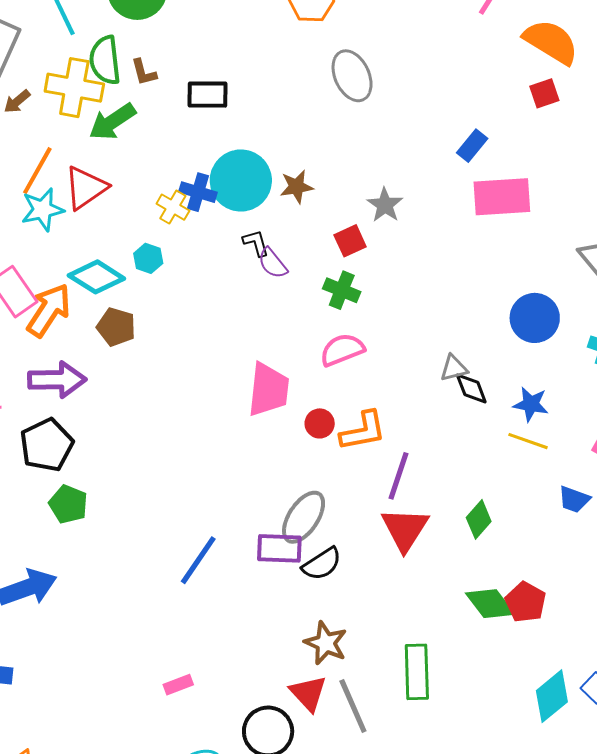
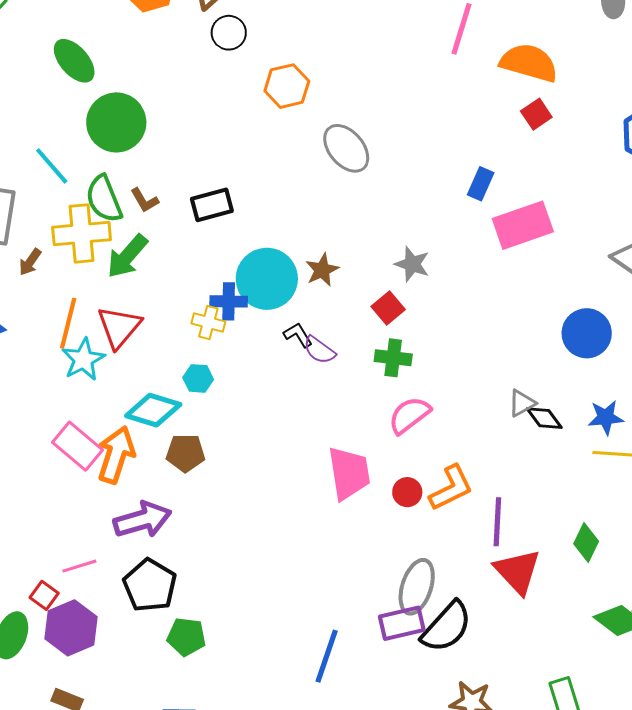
black semicircle: (322, 564) -> (447, 627), size x1.4

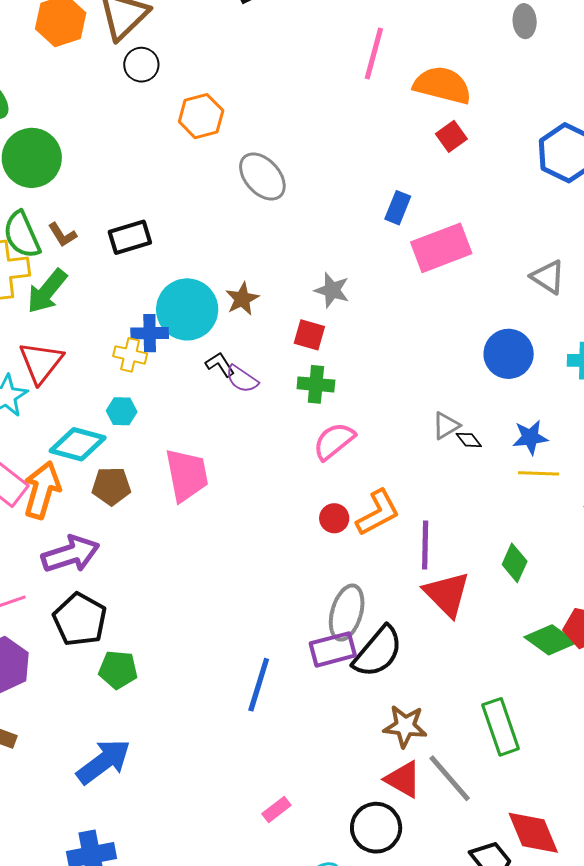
red square: (388, 308) -> (309, 335), turned -32
black diamond: (544, 418) -> (469, 440), size x0.7
pink trapezoid: (349, 473) -> (187, 475), moved

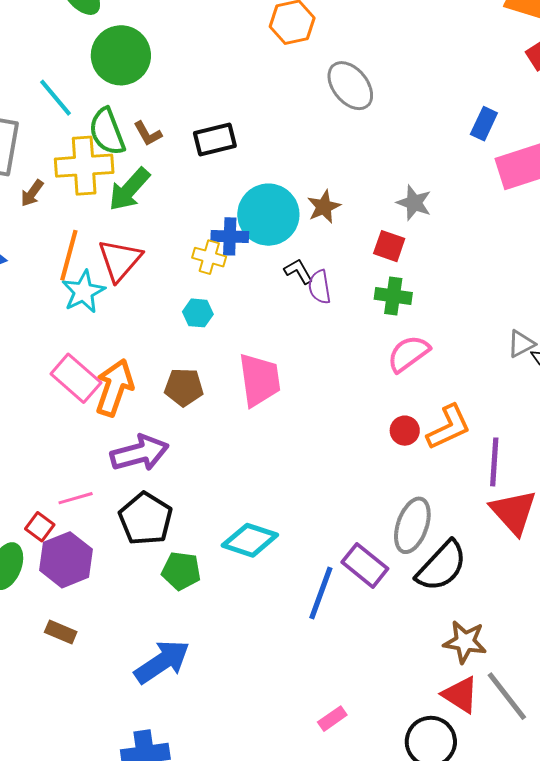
purple semicircle: (242, 379) -> (320, 287), turned 44
cyan diamond: (78, 444) -> (250, 540), moved
purple rectangle: (333, 649) -> (365, 565), moved, turned 51

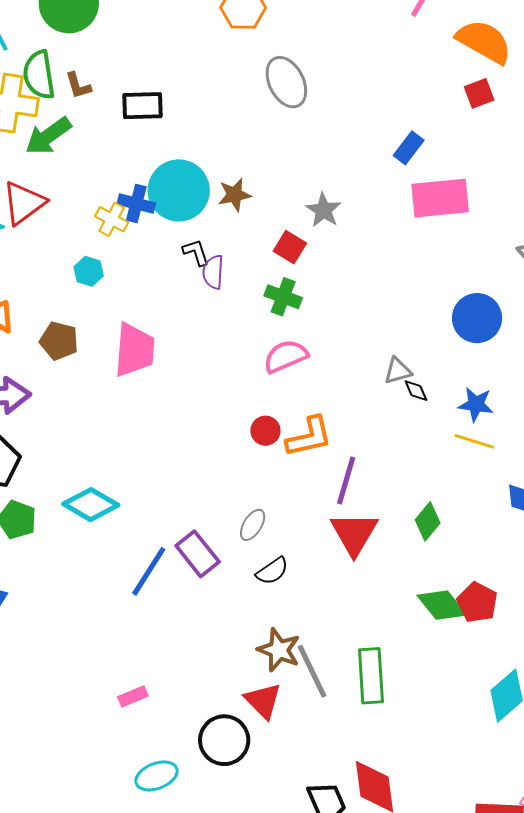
gray ellipse: (412, 525) -> (253, 525), size x0.6
black semicircle: (442, 566) -> (272, 571), size x0.6
gray line: (507, 696) -> (312, 671), moved

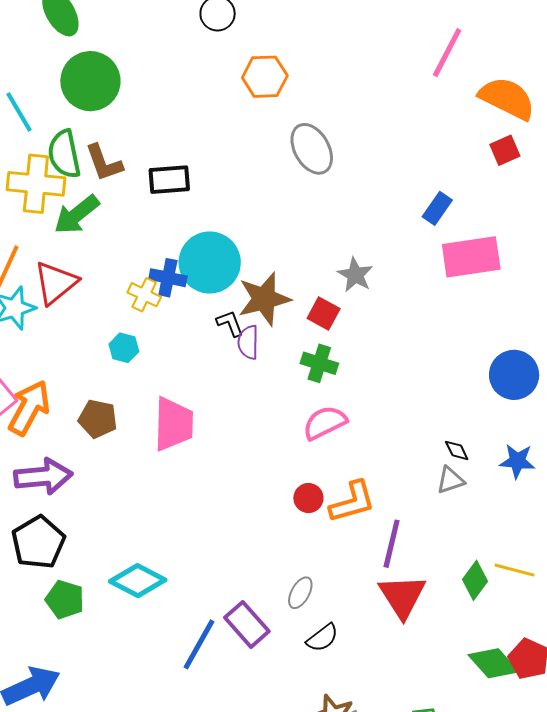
brown L-shape: (78, 86) -> (104, 163), size x1.4
brown star: (235, 195) -> (264, 299), moved, size x1.6
gray triangle: (398, 371) -> (450, 480), moved
yellow line: (474, 441) -> (515, 570), moved

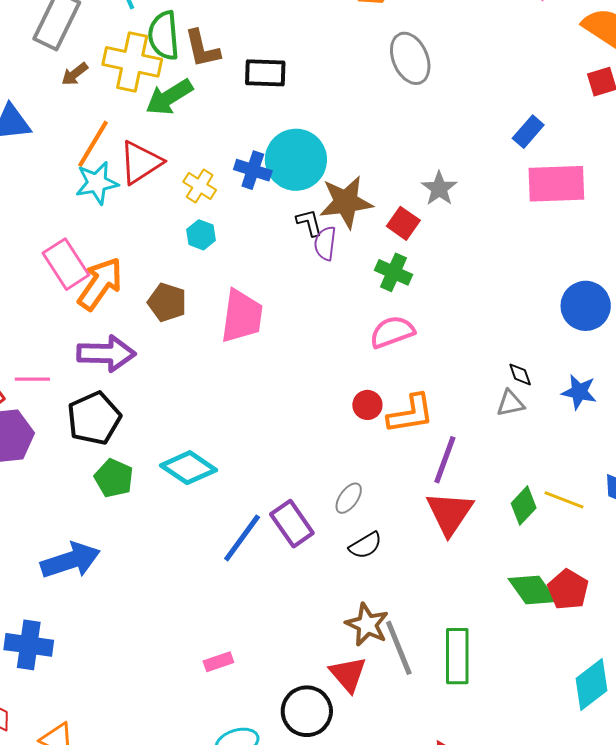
yellow cross: (144, 295) -> (200, 186), moved

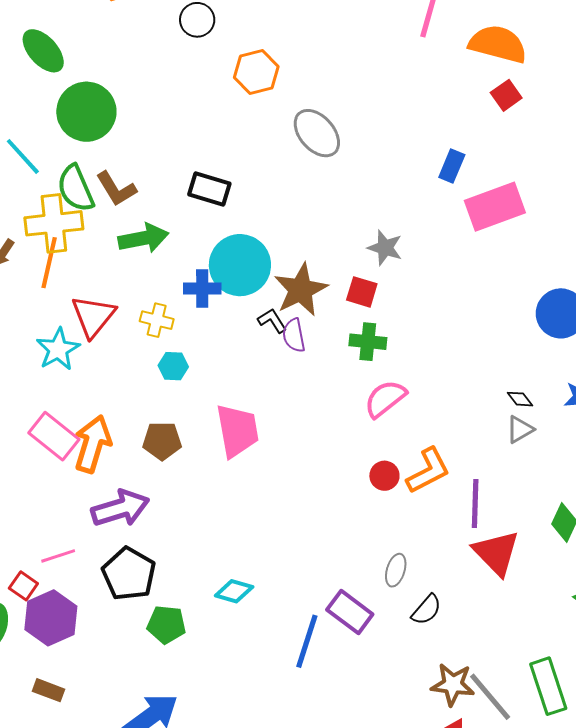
black rectangle: (265, 73) -> (209, 189), moved, turned 33
green arrow: (169, 97) -> (143, 238), moved, turned -141
orange line: (93, 144) -> (49, 263), moved
cyan diamond: (188, 468) -> (234, 591), size x0.7

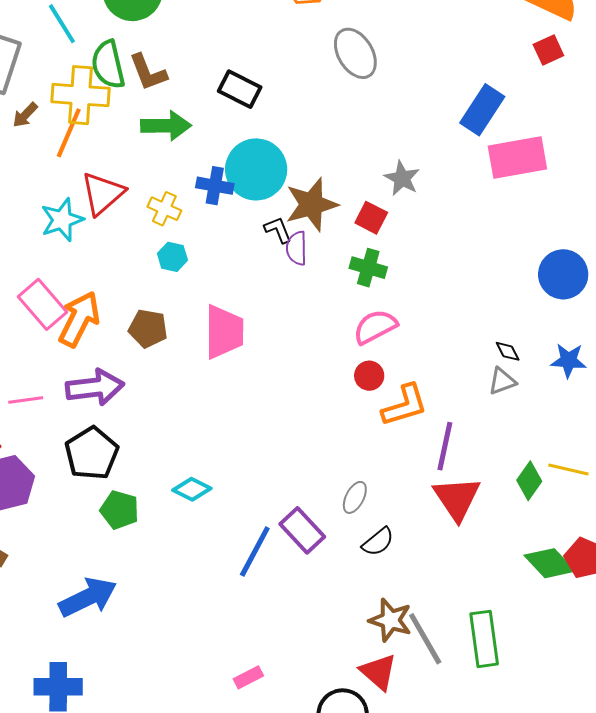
blue rectangle: (452, 166) -> (482, 110), size x1.5
red circle: (384, 476) -> (369, 376), moved
pink line: (58, 556) -> (26, 400), moved

